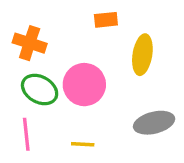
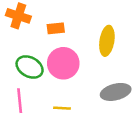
orange rectangle: (106, 20) -> (56, 28), moved
orange cross: (30, 43) -> (18, 16), moved

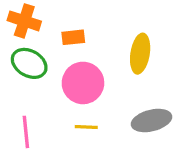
green ellipse: (30, 67) -> (29, 63), moved
yellow line: (62, 108) -> (86, 127), moved

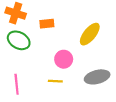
yellow ellipse: (140, 54) -> (90, 34), turned 30
pink circle: (83, 83) -> (64, 59), moved, size x0.7

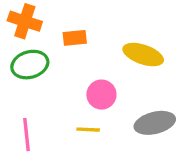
yellow ellipse: (90, 34) -> (143, 55), turned 70
green ellipse: (19, 40) -> (30, 65), turned -45

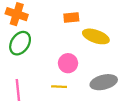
orange rectangle: (75, 38) -> (71, 18), moved
green ellipse: (30, 65) -> (20, 43), turned -40

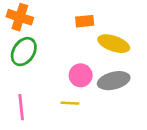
gray ellipse: (104, 82) -> (114, 81), moved

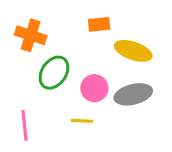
orange cross: (20, 17) -> (31, 35), moved
green ellipse: (24, 52) -> (54, 73), moved

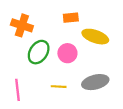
pink circle: (94, 88) -> (67, 53), moved
gray ellipse: (133, 94) -> (95, 82), moved

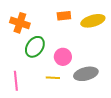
yellow ellipse: (95, 37) -> (93, 21), moved, turned -35
pink circle: (67, 53) -> (63, 57), moved

